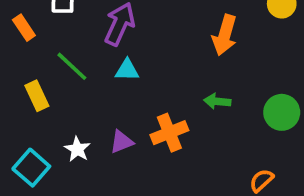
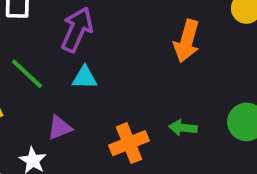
green arrow: (217, 101) -> (183, 128), moved
purple triangle: (122, 142) -> (60, 128), moved

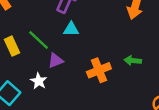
green line: (27, 74) -> (39, 40), moved

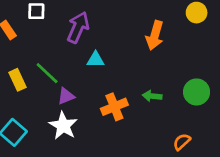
cyan triangle: (71, 29) -> (96, 60), moved
white star: (39, 81) -> (63, 126), moved, size x1.5

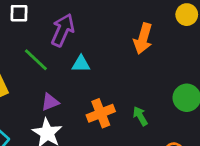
green line: (47, 73) -> (36, 60), moved
green arrow: (152, 96) -> (140, 116), moved, turned 54

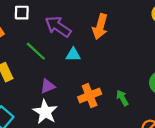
purple arrow: (63, 30) -> (58, 27), turned -80
orange arrow: (143, 39) -> (100, 27), moved

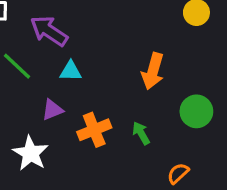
orange arrow: (100, 27) -> (153, 71), moved
purple triangle: (48, 86) -> (52, 110), moved

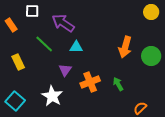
purple triangle: (52, 110) -> (65, 70), turned -32
green circle: (196, 111) -> (151, 56), moved

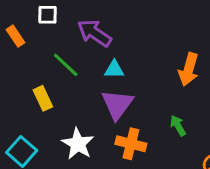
yellow rectangle: (18, 62) -> (43, 98), moved
purple triangle: (65, 70) -> (117, 104), moved, size x1.6
orange cross: (90, 82) -> (131, 144), moved, turned 36

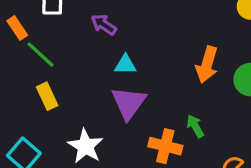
purple arrow: (94, 33) -> (104, 25), size x0.7
green line: (66, 65) -> (41, 55), moved
orange cross: (131, 144) -> (165, 146), moved

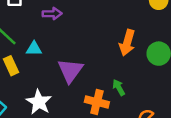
purple arrow: (104, 25) -> (52, 14), turned 144
cyan triangle: (125, 65) -> (34, 49), moved

